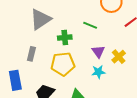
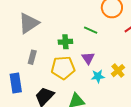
gray triangle: (40, 19) -> (29, 23), moved
purple triangle: (98, 52) -> (88, 58), moved
yellow cross: (119, 57) -> (118, 71), moved

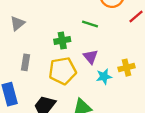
gray triangle: (29, 23) -> (18, 23), size x0.6
yellow cross: (118, 71) -> (127, 68), turned 32

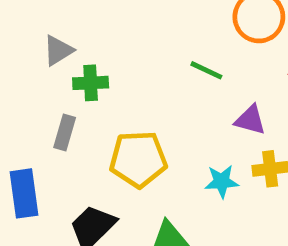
green cross: (62, 40) -> (91, 83), moved
purple triangle: (91, 57) -> (250, 120), moved, turned -42

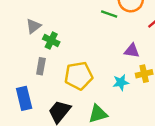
green line: (206, 70) -> (109, 14), moved
green cross: (91, 83) -> (51, 41), turned 35

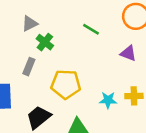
green line: (109, 14) -> (91, 29), moved
purple triangle: (132, 51) -> (128, 53), moved

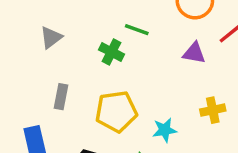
green cross: (45, 42) -> (111, 52), moved
cyan star: (108, 100) -> (165, 130), moved

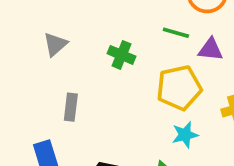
green line: (137, 30) -> (176, 33), moved
yellow pentagon: (116, 111) -> (179, 88), moved

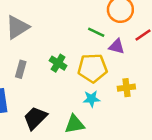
gray triangle: (55, 44) -> (17, 27), size x1.5
green cross: (122, 55) -> (58, 63), moved

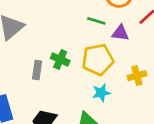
gray rectangle: (21, 69) -> (37, 70), moved

